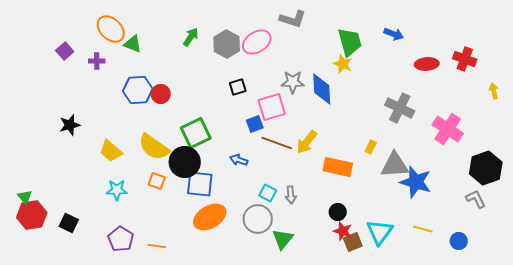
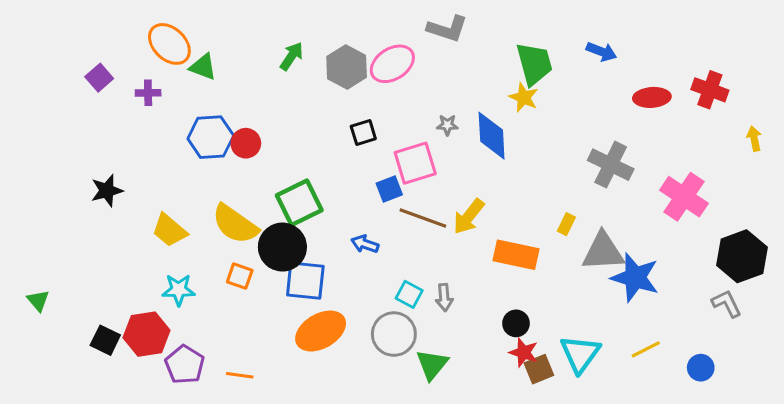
gray star: (293, 82) -> (447, 125), size x0.6
red hexagon: (32, 215) -> (147, 334), moved
yellow line: (423, 229) -> (646, 349), turned -42

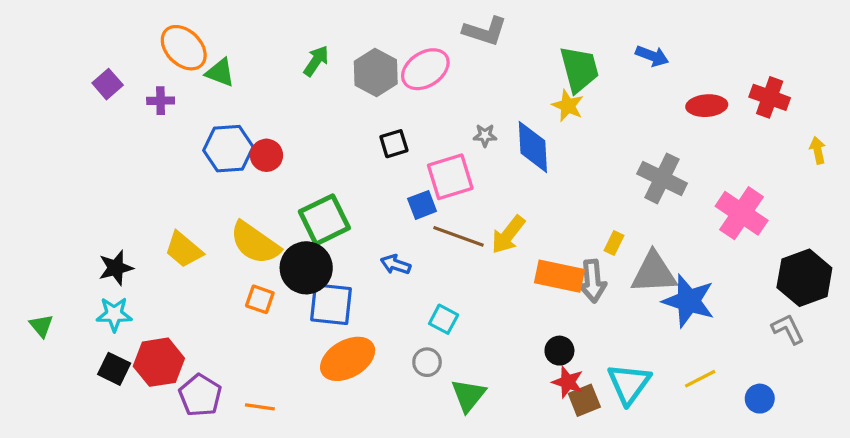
black star: (107, 191) -> (116, 268), moved
cyan star: (179, 290) -> (114, 314), moved
gray arrow: (444, 297) -> (593, 281), moved, size x1.4
gray circle: (394, 334) -> (427, 362), size x0.6

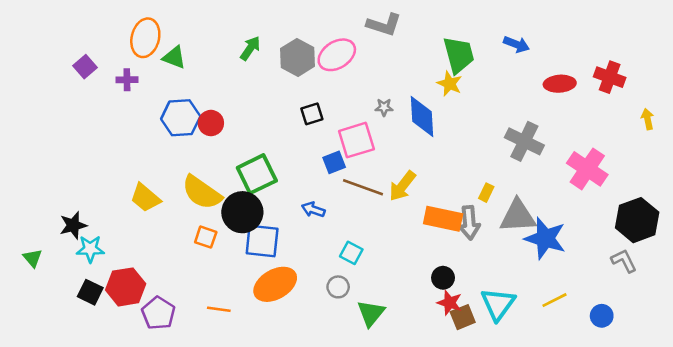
orange ellipse: (184, 48) -> (145, 38), turned 60
black star: (116, 268) -> (73, 225), moved
orange line: (260, 407) -> (219, 309), moved

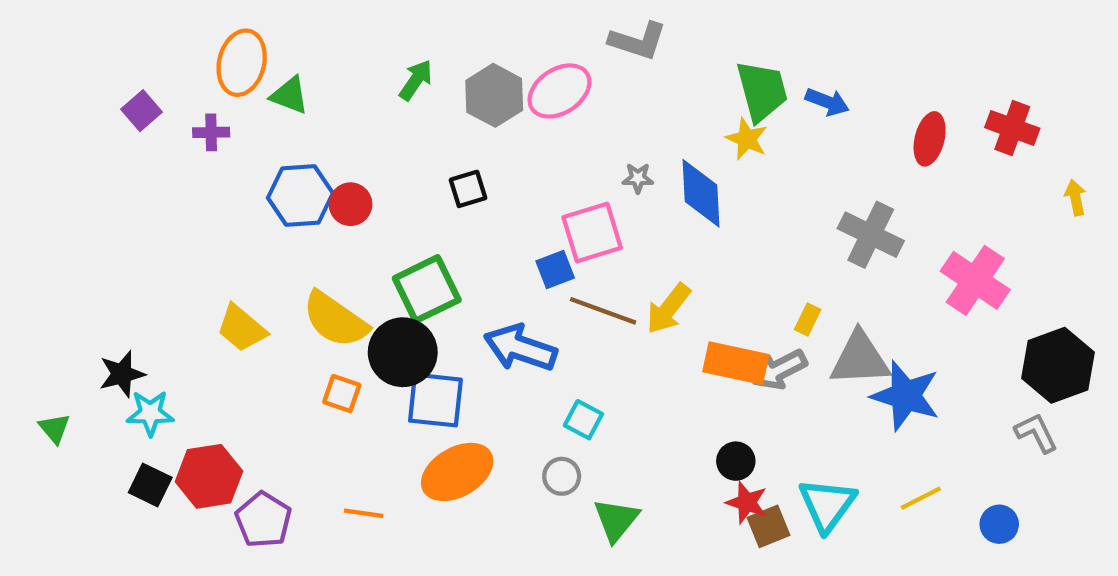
blue arrow: (516, 44) -> (827, 102), moved
red ellipse: (560, 84) -> (930, 139), turned -72
black square: (312, 114) -> (468, 189), moved
blue arrow: (313, 210) -> (520, 348), size x1.8
gray arrow: (469, 223) -> (779, 370), turned 68

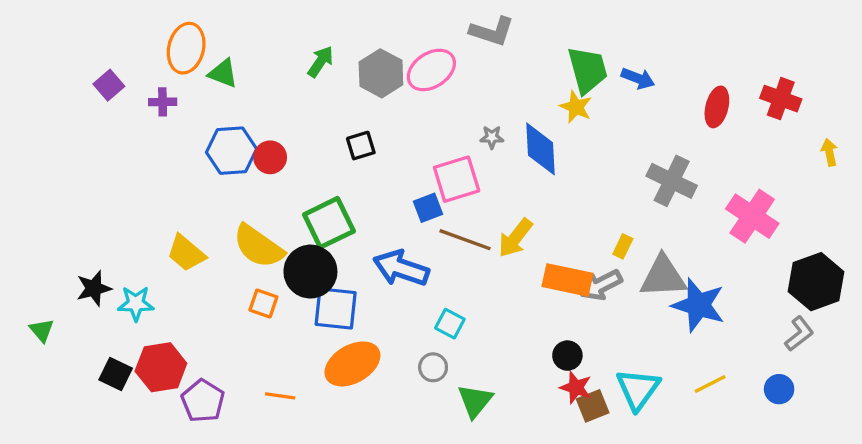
cyan star: (150, 413) -> (136, 303), moved
gray L-shape: (1036, 433) -> (799, 334), turned 78
blue circle: (999, 524) -> (779, 389), moved

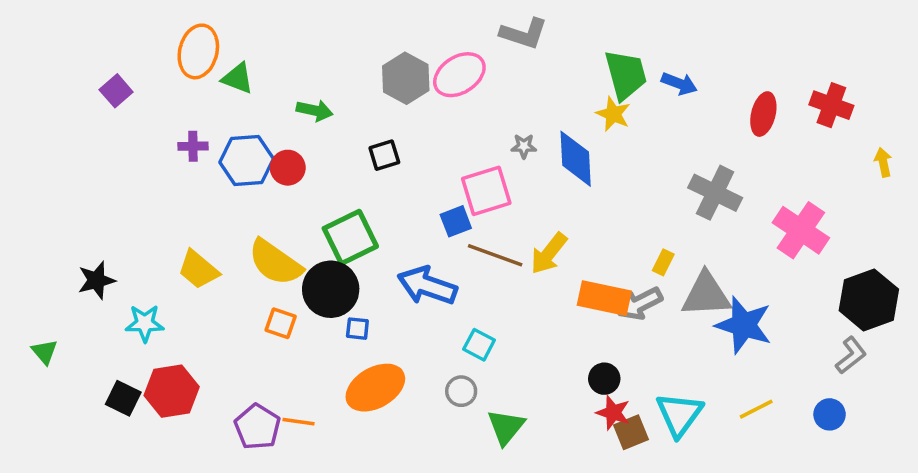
green arrow: (321, 62) -> (315, 110), moved, turned 68
purple cross: (163, 102) -> (193, 146), moved
black star: (94, 288) -> (96, 280), moved
blue square: (336, 309) -> (357, 329), size x0.5
purple pentagon: (203, 401) -> (257, 427), moved

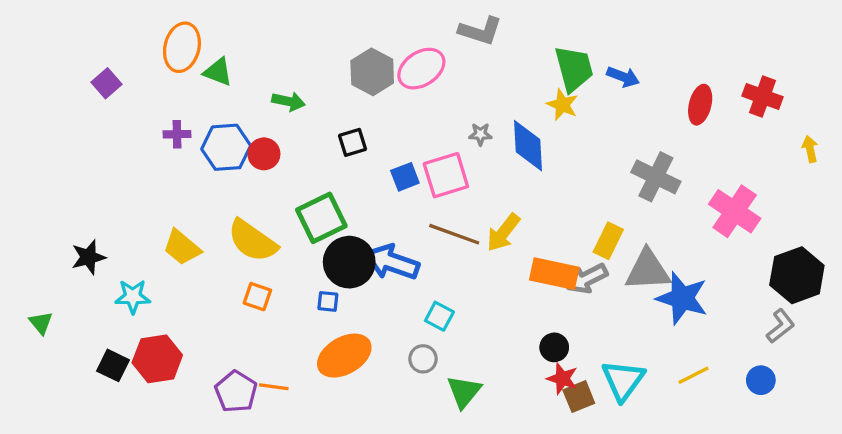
blue square: (456, 221) -> (405, 177), moved
yellow rectangle: (663, 262) -> (608, 241), size x1.5
black circle: (331, 289) -> (349, 262), moved

